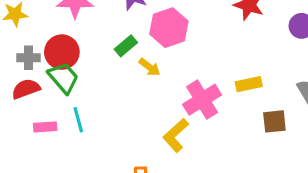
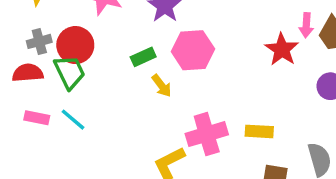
gray cross: (29, 58) -> (39, 41), turned -30
cyan line: (78, 120) -> (73, 120), turned -50

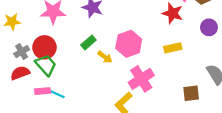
pink hexagon: (193, 50) -> (129, 44), moved
pink rectangle: (37, 118) -> (43, 91), moved
yellow rectangle: (259, 131) -> (173, 48), moved

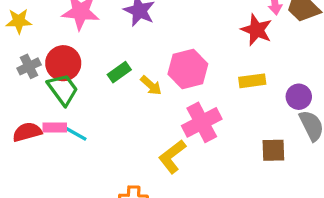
purple circle: (209, 27) -> (299, 97), moved
green rectangle: (88, 43) -> (119, 72), moved
red semicircle: (20, 73) -> (27, 132), moved

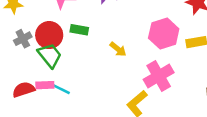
pink hexagon: (188, 69) -> (164, 34), moved
green rectangle: (119, 72) -> (79, 30), moved, turned 48

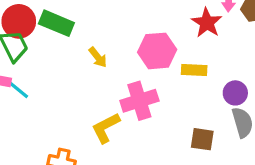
green rectangle: (79, 30) -> (56, 23), size x1.5

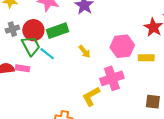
green rectangle: (56, 23) -> (58, 31), turned -40
cyan line: (18, 89) -> (47, 54), moved

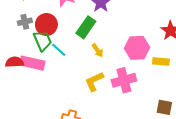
green rectangle: (58, 31) -> (86, 27), moved, turned -40
pink rectangle: (23, 68) -> (32, 63), size x1.6
yellow L-shape: (91, 96) -> (94, 81), moved

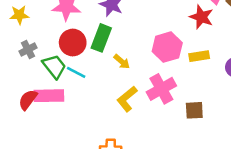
red circle: (46, 25) -> (73, 43), moved
red semicircle: (15, 62) -> (28, 100), turned -36
brown square: (164, 107) -> (194, 110), moved

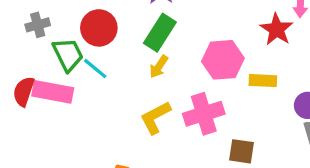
green rectangle: (101, 38) -> (160, 33), moved
yellow arrow: (122, 62) -> (159, 67), turned 72
red semicircle: (28, 100) -> (24, 91), turned -30

